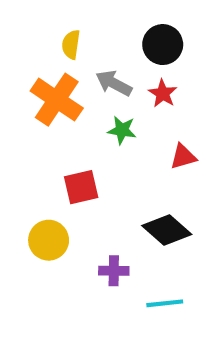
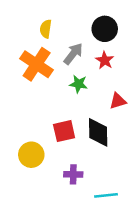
gray arrow: (114, 83) -> (73, 54), turned 100
red square: (81, 187) -> (64, 131), moved
black diamond: (167, 230) -> (98, 132), moved, turned 48

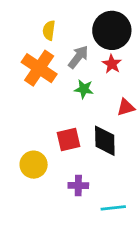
black circle: (105, 29) -> (112, 30), size x1.4

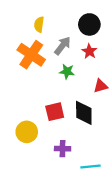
black circle: (112, 30) -> (89, 24), size x0.7

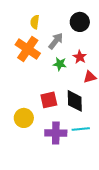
red star: (89, 51) -> (80, 57), moved
purple cross: (63, 149) -> (56, 133), size x1.5
cyan line: (90, 167) -> (81, 129), moved

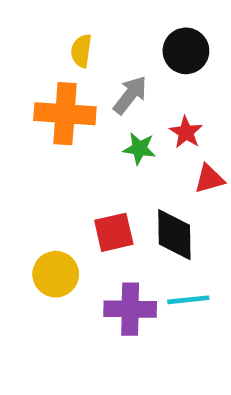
orange cross: (28, 49) -> (65, 114), turned -30

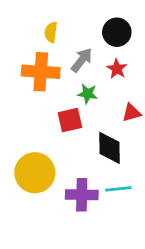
red star: (186, 132) -> (117, 69), moved
red square: (114, 232) -> (70, 120), moved
yellow circle: (56, 274) -> (35, 173), size x1.4

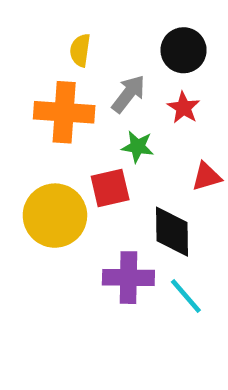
yellow circle: (35, 173) -> (55, 216), moved
cyan line: (118, 189) -> (186, 296), turned 55
purple cross: (82, 195) -> (128, 278), moved

